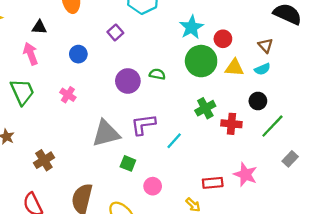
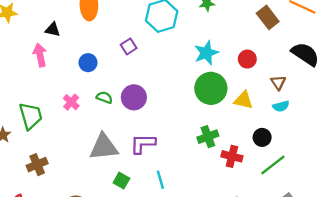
red circle: (223, 39) -> (247, 59), moved
cyan semicircle: (262, 69) -> (281, 106), moved
green semicircle: (157, 74) -> (104, 97), moved
green trapezoid: (22, 92) -> (31, 116), moved
cyan line: (174, 141) -> (160, 180), moved, turned -66

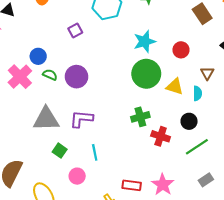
blue circle: (88, 63) -> (38, 56), moved
pink cross: (71, 102) -> (20, 77), size x1.6
cyan semicircle: (281, 106) -> (197, 93), moved, turned -80

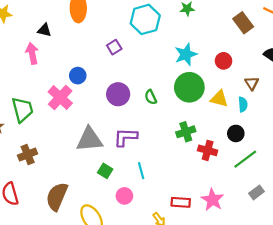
green semicircle: (50, 75) -> (151, 97), moved, turned -136

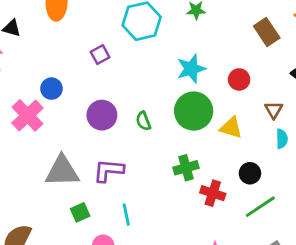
cyan semicircle: (243, 104) -> (282, 139), moved
green square: (105, 171) -> (80, 212), turned 32

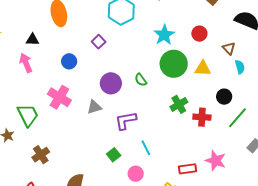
blue circle: (51, 89) -> (69, 61), moved
gray triangle: (62, 171) -> (94, 107), moved, size x0.6

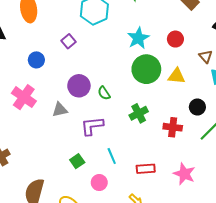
green semicircle: (141, 80) -> (104, 93), moved
green cross: (179, 104) -> (139, 113), moved
red rectangle: (188, 169) -> (146, 169), moved

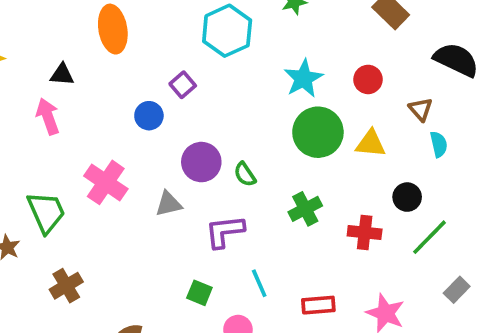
blue circle: (36, 60) -> (149, 116), moved
green square: (77, 161) -> (199, 293), turned -32

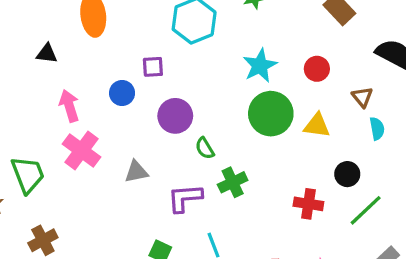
purple square: (183, 85) -> (153, 67), turned 35
pink arrow: (48, 116) -> (69, 106), moved
purple circle: (201, 162) -> (175, 116), moved
green cross: (305, 209) -> (233, 182), moved

